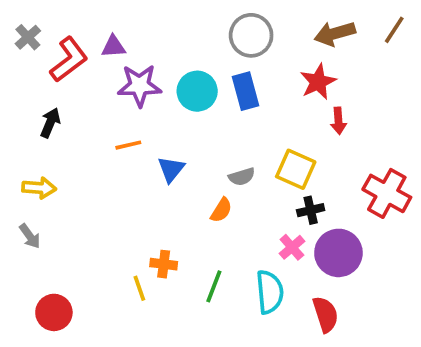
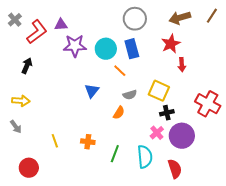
orange line: (128, 145) -> (120, 71), moved, turned 56
yellow line: (139, 288) -> (55, 141), moved

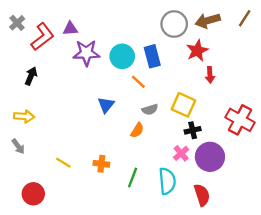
gray circle: (135, 19) -> (174, 24), moved
yellow line: (55, 141) -> (63, 163), turned -40

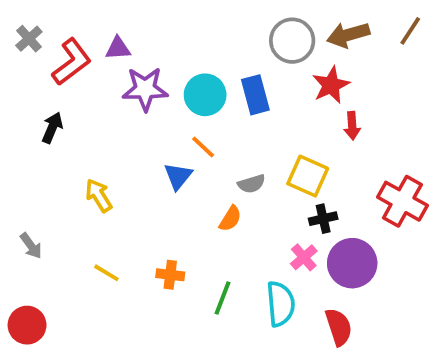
orange line: (138, 82) -> (203, 147), moved
yellow arrow: (24, 116) -> (99, 195), moved, turned -126
red circle: (33, 194) -> (27, 325), moved

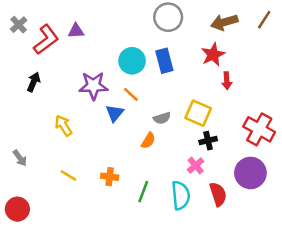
gray circle: (292, 41) -> (168, 17), moved
purple star: (145, 89) -> (93, 86), moved
purple circle: (352, 263) -> (250, 173), moved
red semicircle: (339, 327) -> (218, 194), moved

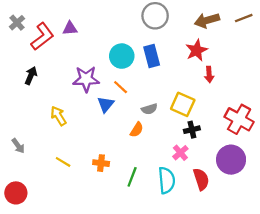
brown line: (264, 20) -> (244, 18), turned 36

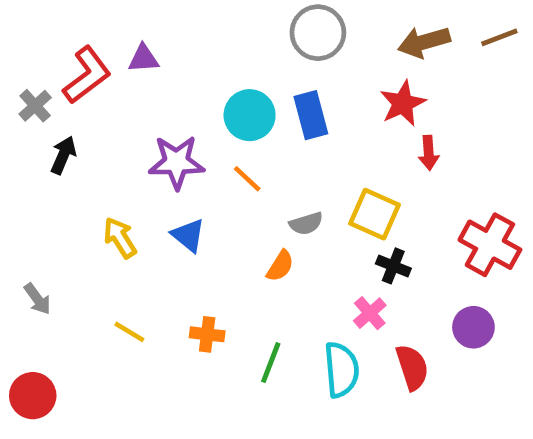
gray cross: (17, 23) -> (35, 106), moved
blue triangle: (106, 104) -> (188, 235), moved, turned -30
black cross: (192, 130) -> (393, 266), turned 35
purple circle: (231, 160) -> (473, 327), size x0.7

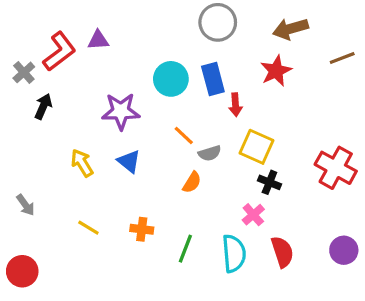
brown line: (499, 37) -> (342, 58), moved
red arrow: (429, 153) -> (236, 105), moved
orange line: (247, 179) -> (184, 135), moved
purple circle: (473, 327) -> (344, 250), moved

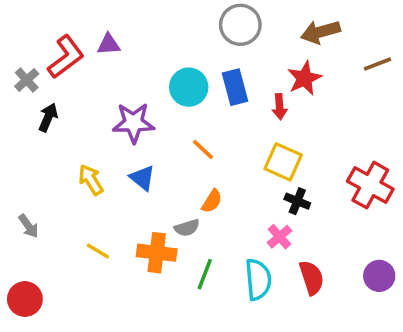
red arrow: (236, 105) -> (280, 107), moved
gray semicircle: (210, 153) -> (187, 228), moved
orange cross: (142, 229) -> (157, 253), size x1.5

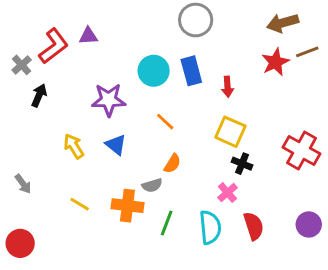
brown arrow: (320, 32) -> (283, 23), moved
red star: (304, 78) -> (275, 62), moved

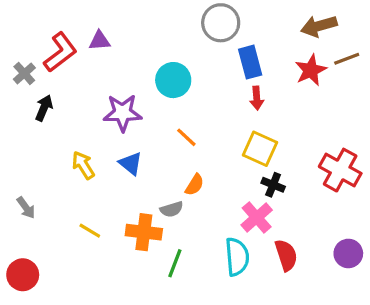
blue rectangle: (191, 71) -> (250, 62), moved
pink cross: (228, 193) -> (257, 217), size x1.4
green line: (167, 223) -> (175, 263), moved

